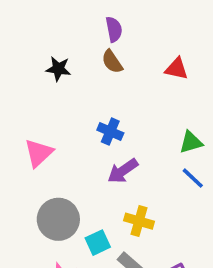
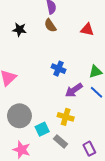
blue cross: (110, 131) -> (58, 69), moved
purple arrow: (123, 171) -> (74, 90), moved

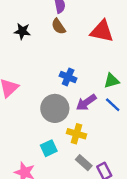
red triangle: (87, 30) -> (102, 31), size x1.5
gray circle: (19, 116) -> (55, 108), moved
gray rectangle: (61, 141) -> (84, 163), moved

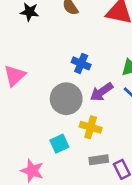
gray rectangle: (84, 163) -> (99, 160), turned -49

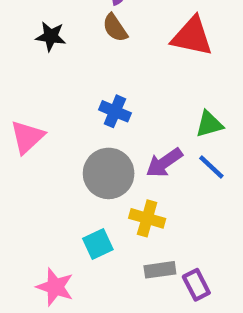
blue cross: (81, 63) -> (115, 111), moved

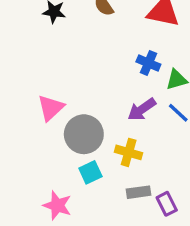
blue cross: (115, 111) -> (148, 63), moved
pink triangle: (27, 137) -> (51, 108), moved
gray circle: (109, 173) -> (84, 134), moved

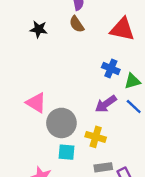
pink triangle: (51, 108) -> (36, 103), turned -45
cyan square: (90, 172) -> (67, 152), turned 30

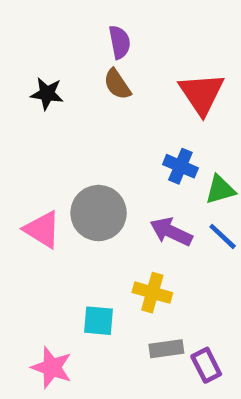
red triangle: (122, 29) -> (202, 94), turned 44
purple arrow: (106, 104) -> (171, 232), turned 60
gray circle: (61, 123) -> (99, 213), moved

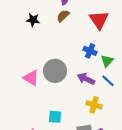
brown semicircle: (117, 84) -> (63, 16), turned 80
green triangle: (220, 190) -> (107, 61), turned -32
yellow cross: (152, 293) -> (94, 105), moved

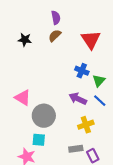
gray circle: (55, 71) -> (44, 116), moved
yellow cross: (94, 105) -> (86, 125), turned -35
cyan square: (55, 117) -> (39, 140), moved

